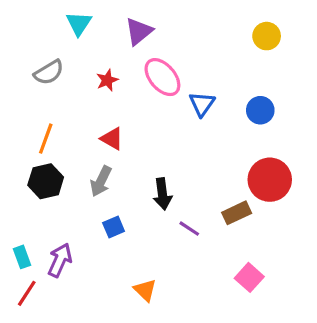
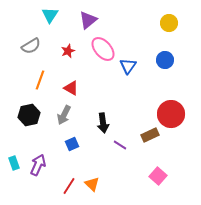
blue circle: (260, 110) -> (165, 60), moved
orange line: (46, 139) -> (40, 80), moved
red line: (27, 293) -> (69, 186), moved

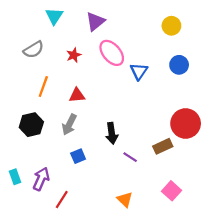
yellow circle: (169, 23) -> (171, 26), moved
red triangle: (71, 88) -> (77, 95), turned -35
orange triangle: (92, 184) -> (125, 200), moved
red line: (69, 186) -> (62, 200), moved

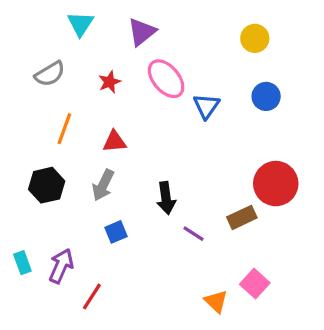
orange triangle: (125, 200) -> (216, 301), moved

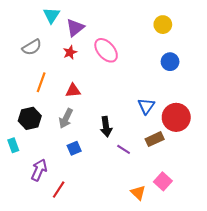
purple triangle: (142, 32) -> (75, 28), moved
blue triangle: (206, 106) -> (146, 106), moved
cyan rectangle: (22, 263) -> (13, 145), moved

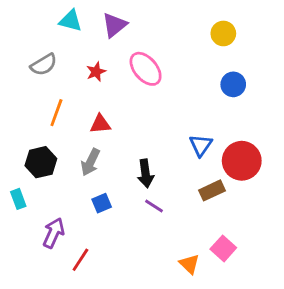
cyan triangle: (51, 15) -> (71, 21), turned -48
purple triangle: (75, 28) -> (114, 25), moved
purple line: (124, 149) -> (154, 206), moved

